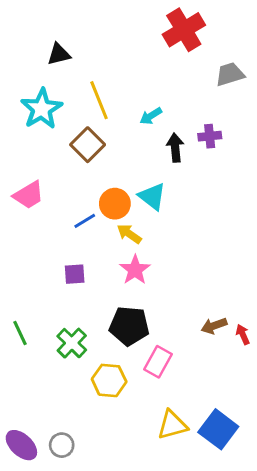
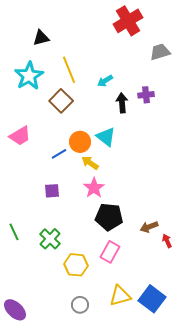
black pentagon: (129, 326) -> (109, 217), moved
red arrow: (243, 334) -> (167, 241), moved
gray circle: (62, 445) -> (80, 305), moved

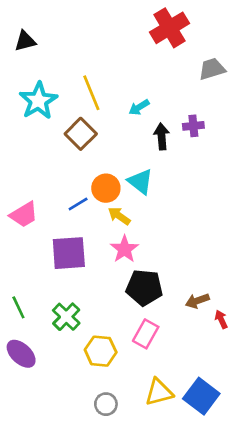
black triangle: (41, 38) -> (25, 41), moved
pink trapezoid: (20, 136) -> (24, 215), moved
purple square: (52, 191) -> (69, 253), size x1.8
purple ellipse: (15, 310) -> (21, 354), moved

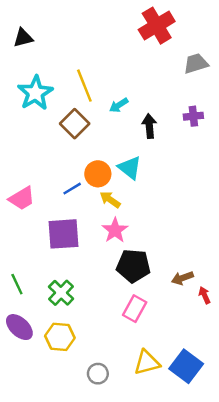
cyan arrow: (139, 107) -> (119, 105), moved
purple cross: (193, 126) -> (193, 116), moved
yellow hexagon: (101, 351) -> (60, 337), moved

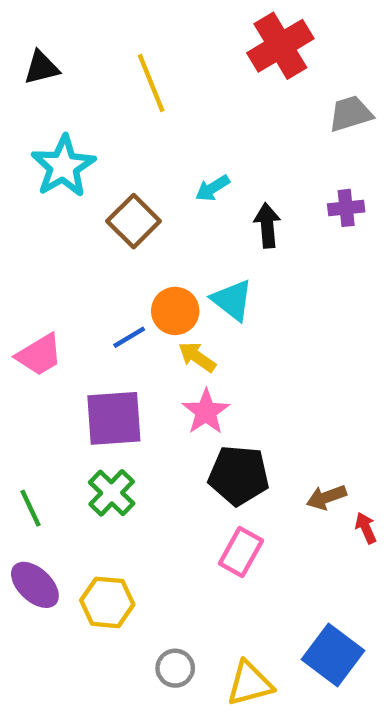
yellow line: (84, 86) -> (151, 83), moved
green cross: (61, 293) -> (112, 493), moved
yellow triangle: (147, 363) -> (250, 684), moved

